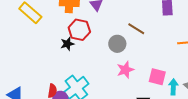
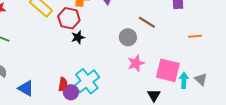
red hexagon: (79, 30) -> (69, 18), moved
pink square: (157, 77) -> (168, 70), size x1.4

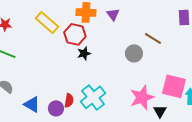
pink star: (136, 63) -> (142, 97), moved, size x1.4
purple circle: (71, 92) -> (56, 108), moved

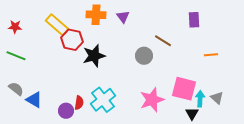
red hexagon: (75, 34) -> (72, 40), moved
black star: (84, 53) -> (94, 56), size x1.6
blue triangle: (32, 104) -> (34, 100), moved
black triangle: (160, 111) -> (192, 114), moved

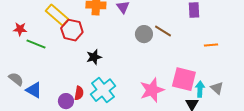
red star: (15, 27) -> (20, 29), moved
green line: (16, 56) -> (36, 44), moved
black star: (94, 56) -> (94, 57), moved, size x0.7
gray circle: (144, 56) -> (144, 34), moved

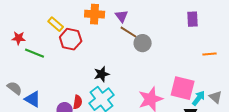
yellow rectangle: (57, 15) -> (56, 24), size x0.7
brown line: (163, 31) -> (129, 32), moved
black star: (94, 57) -> (102, 74), moved
cyan arrow: (200, 89) -> (199, 98), turned 35

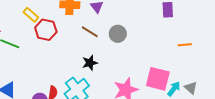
brown line: (129, 32) -> (90, 32), moved
black star: (102, 74) -> (90, 63), moved

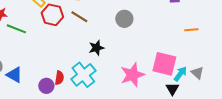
brown line: (90, 32) -> (79, 17), moved

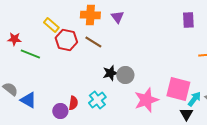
gray circle: (124, 19) -> (125, 75), moved
cyan cross: (83, 75) -> (97, 100), size x0.7

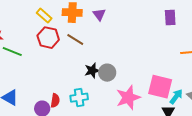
yellow rectangle: (51, 25) -> (44, 16), moved
cyan cross: (97, 100) -> (79, 98), turned 30

